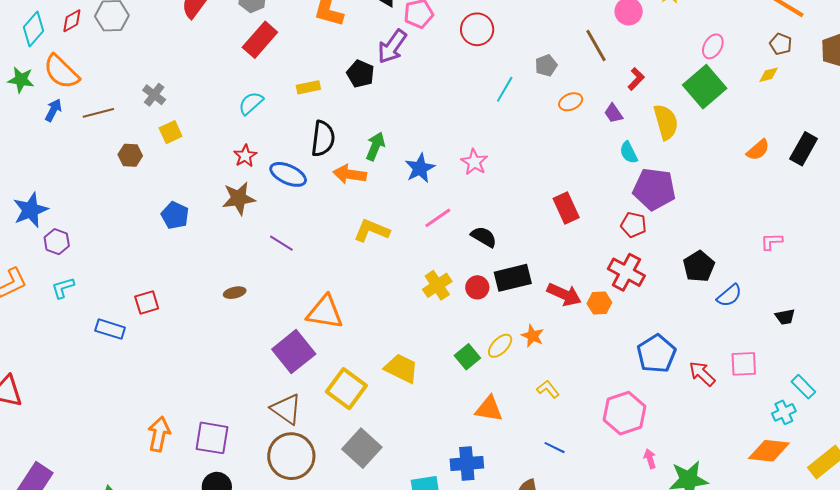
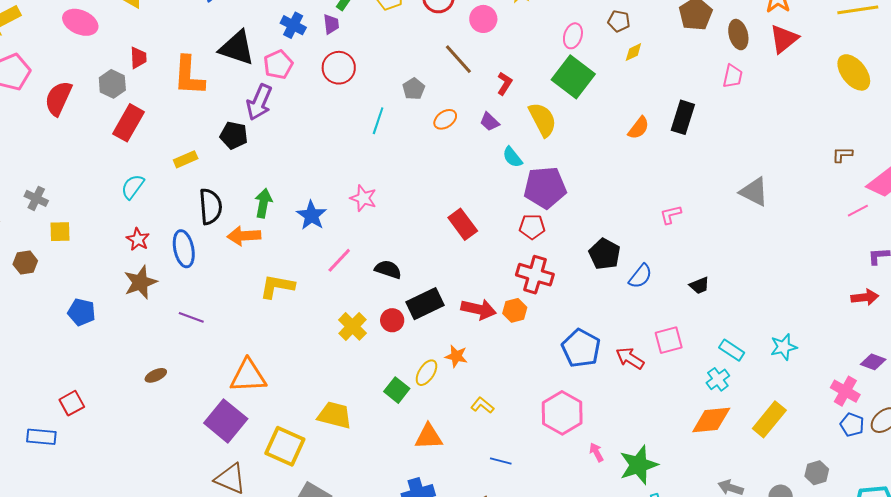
brown pentagon: (781, 44) -> (619, 21), moved
yellow square: (171, 132) -> (60, 232), turned 35
blue ellipse: (288, 174) -> (184, 249), turned 66

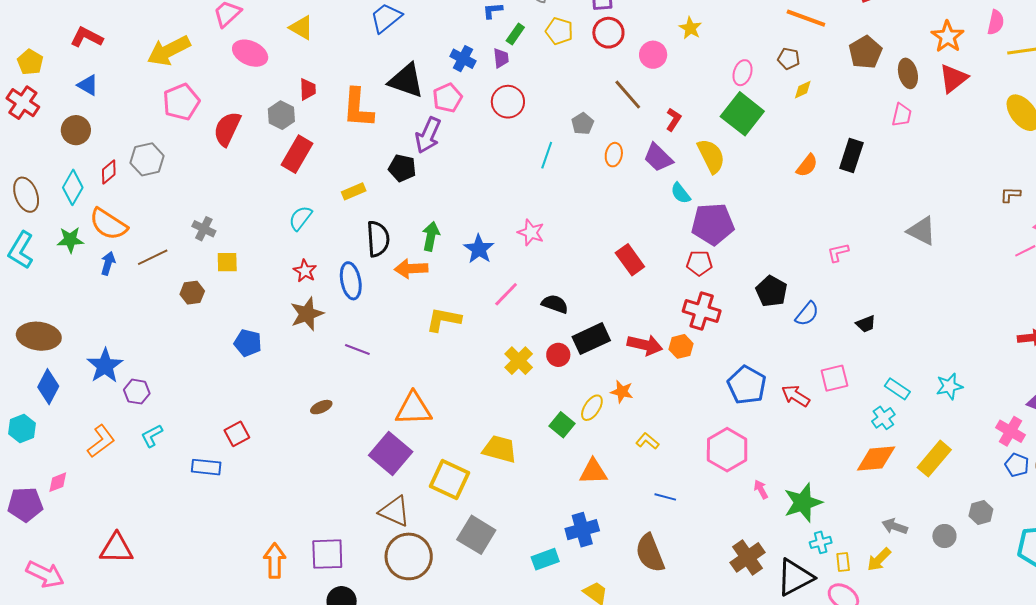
orange ellipse: (445, 119) -> (614, 155), turned -45
purple trapezoid: (490, 122) -> (658, 158), size x1.5

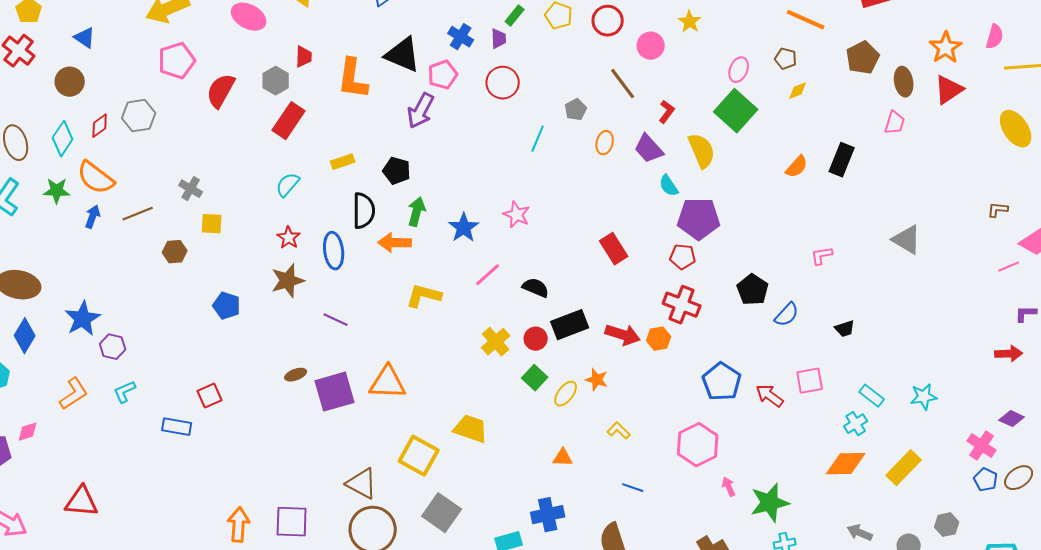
black pentagon: (402, 168) -> (397, 171), moved
green square: (562, 425) -> (535, 378), moved
purple square: (391, 453) -> (335, 392), moved, turned 30
orange triangle: (593, 472) -> (563, 458), size x0.7

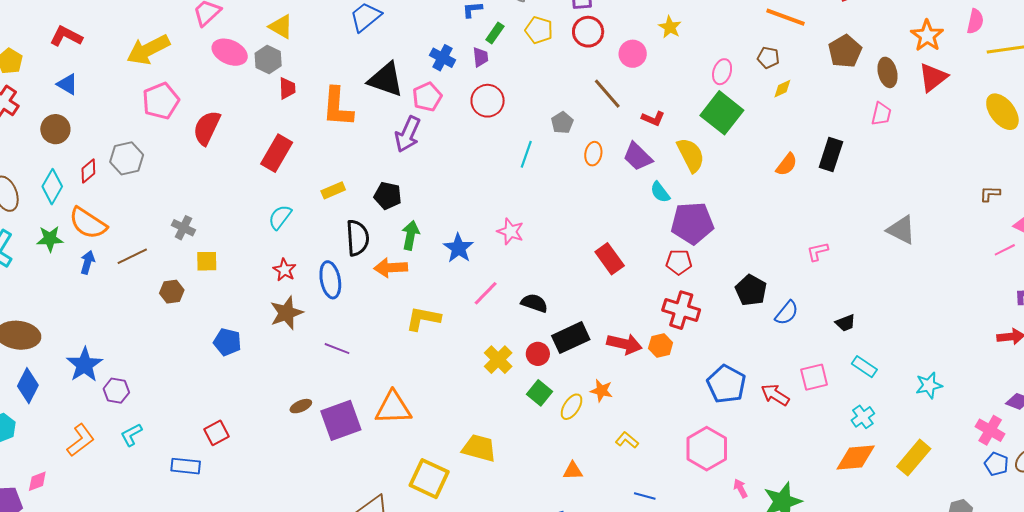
gray hexagon: (276, 81) -> (268, 60), moved
red L-shape: (667, 112) -> (653, 118), turned 80
cyan rectangle: (872, 396) -> (864, 367), moved

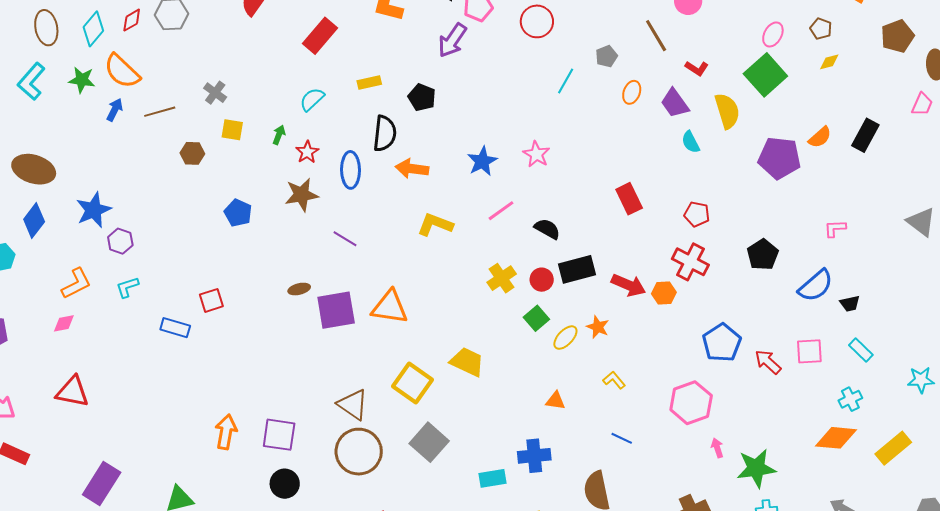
purple pentagon: (692, 223) -> (779, 158), moved
green arrow: (410, 235) -> (279, 135), moved, size x0.7
blue semicircle: (787, 313) -> (816, 286), moved, size x1.4
pink diamond: (37, 481) -> (64, 323), moved

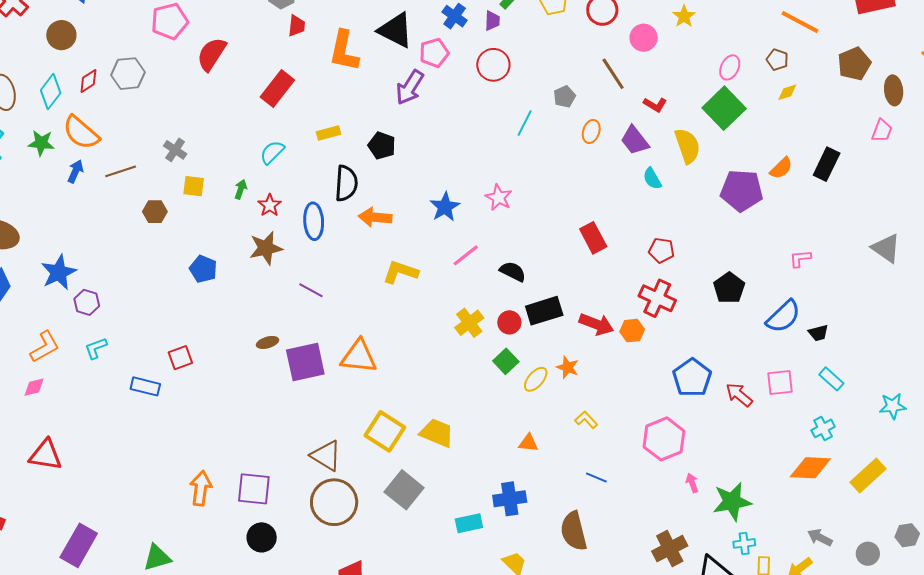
yellow trapezoid: (467, 362) -> (437, 433), moved

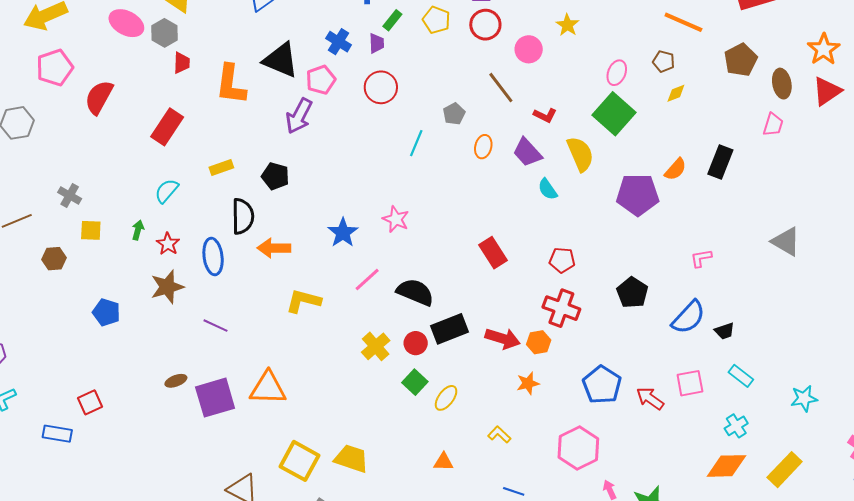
black semicircle: (513, 272) -> (415, 292), size x1.4
orange star: (568, 367) -> (528, 383), moved, turned -30

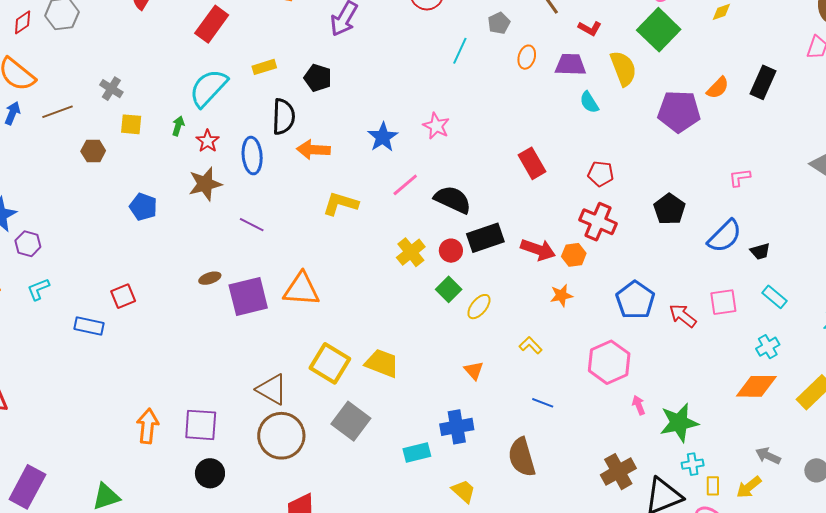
purple trapezoid: (527, 152) -> (570, 65), turned 132
cyan semicircle: (167, 191) -> (208, 88), size x1.6
orange triangle: (443, 462) -> (474, 370), turned 45

